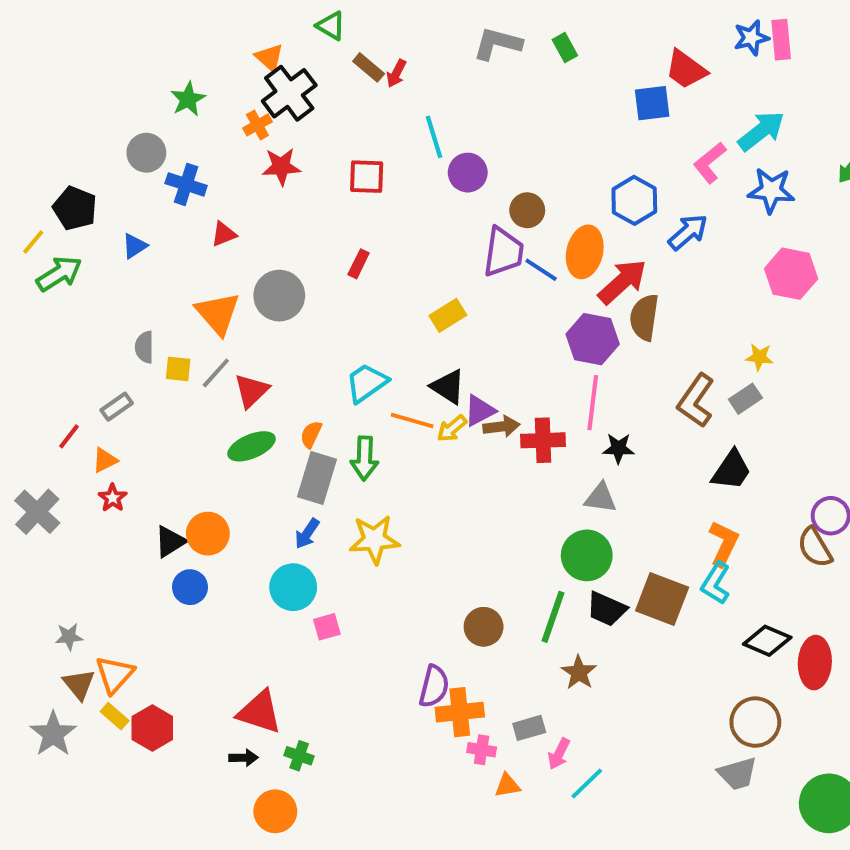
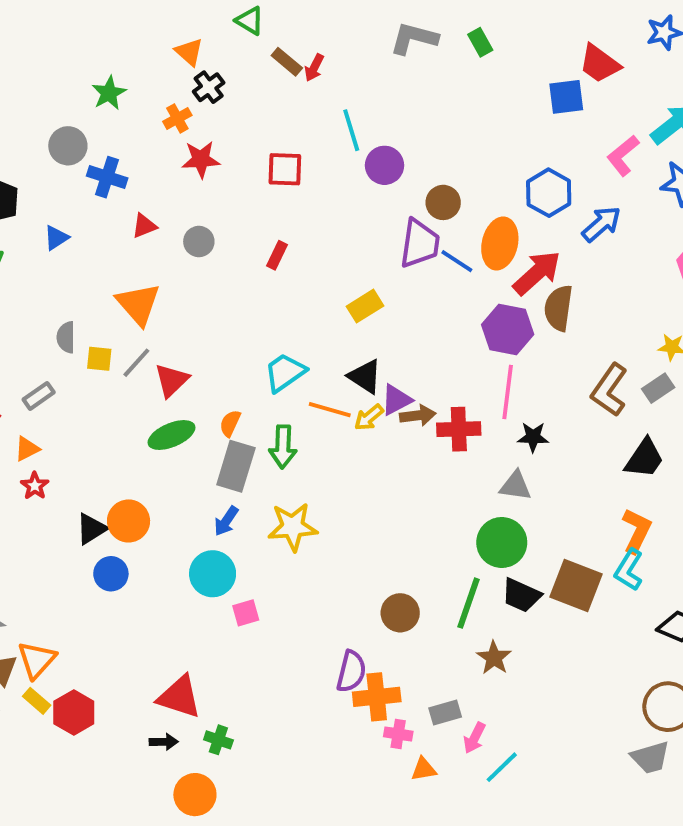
black cross: (289, 93) -> (209, 87), size x0.6
gray circle: (279, 296) -> (199, 242), moved, size x0.6

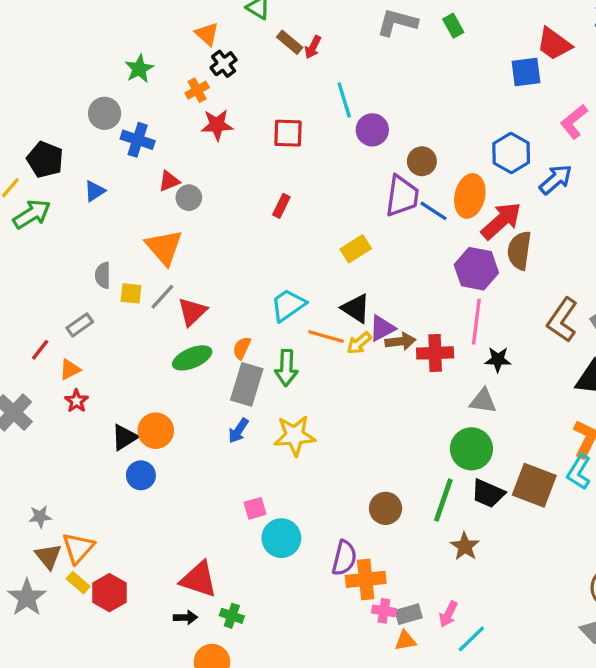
gray circle: (199, 242) -> (189, 198), moved
cyan circle: (213, 574) -> (281, 538), moved
gray rectangle: (445, 713) -> (409, 614), moved

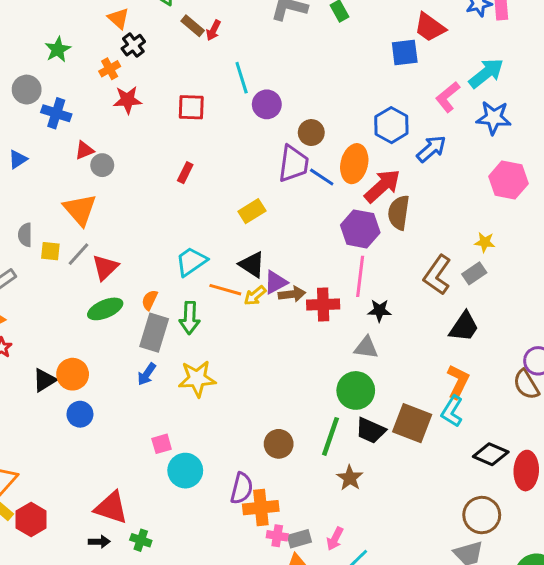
blue circle: (141, 475) -> (80, 414), moved

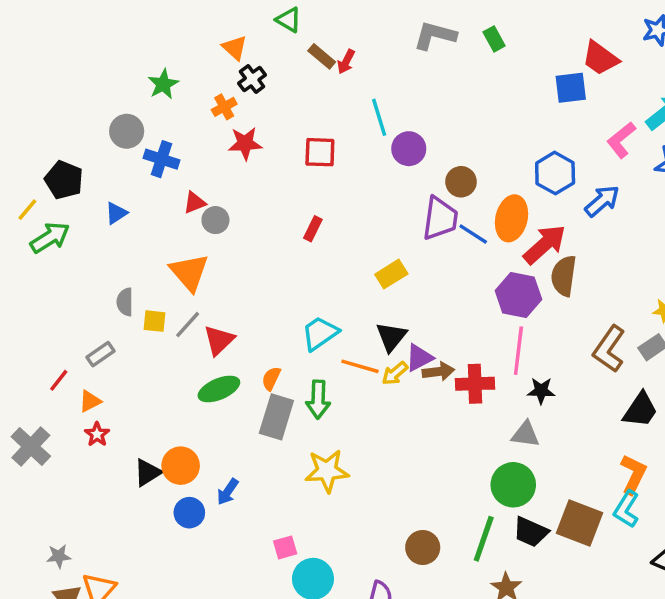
black triangle: (252, 264) -> (391, 337), turned 36
blue arrow: (147, 374) -> (228, 492), moved

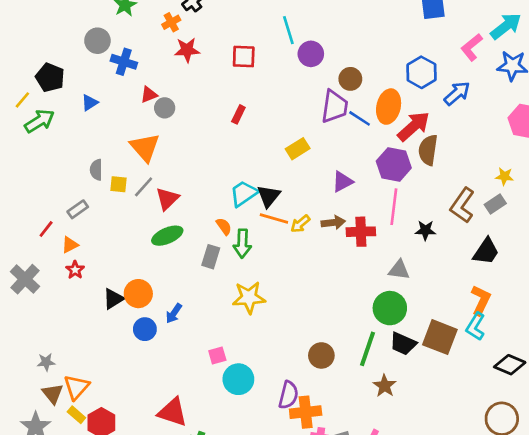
black triangle: (391, 337) -> (269, 196), moved
purple triangle: (419, 358) -> (342, 182), moved
orange semicircle: (271, 379) -> (224, 226), moved, turned 120
black star: (541, 391) -> (425, 230), moved
gray rectangle: (276, 417) -> (211, 257), size x0.7

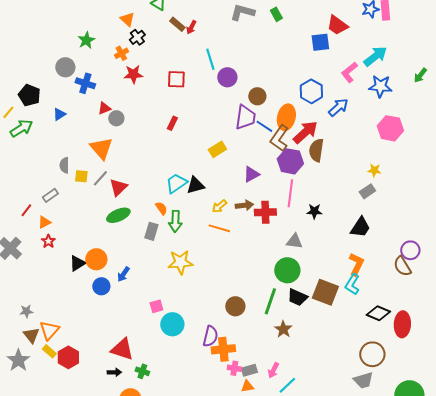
black triangle: (269, 196) -> (195, 185), turned 36
brown L-shape: (462, 205) -> (279, 138), moved
orange line: (274, 219) -> (219, 228), moved

